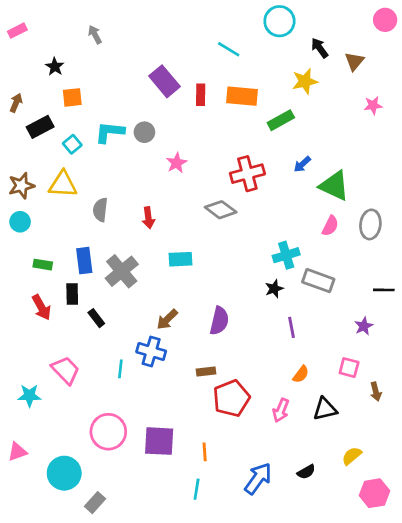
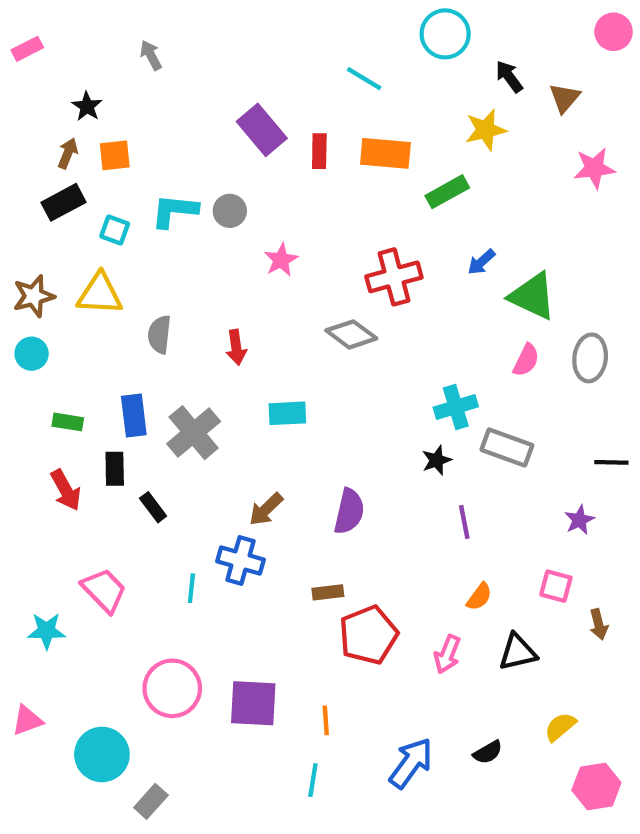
brown arrow: (16, 103) -> (68, 153), moved
pink star: (373, 105) -> (594, 168), size x1.4
cyan square: (72, 144) -> (115, 230), turned -30

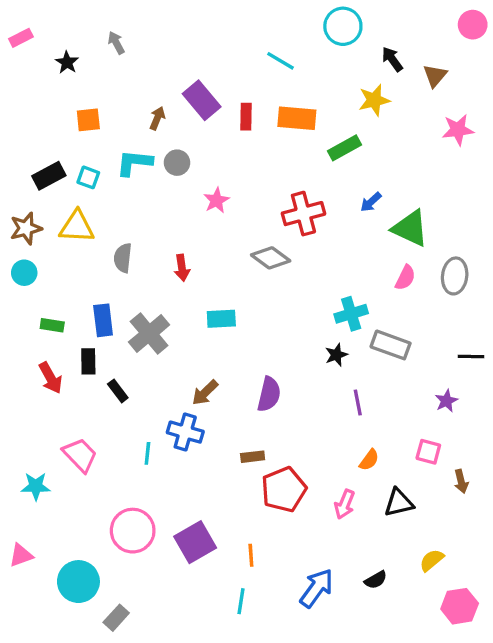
black star: (87, 106) -> (67, 62), moved
brown arrow: (68, 153) -> (157, 118), moved
black rectangle: (64, 202) -> (49, 176), moved
purple square: (253, 703) -> (195, 542), turned -33

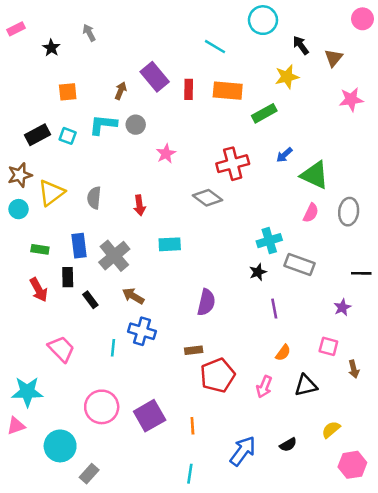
yellow triangle: (77, 227) -> (51, 193), moved, turned -40
brown arrow: (205, 393) -> (133, 296), moved, turned 75
cyan star: (36, 486) -> (27, 392), moved, size x1.4
cyan line: (241, 601) -> (190, 474), moved

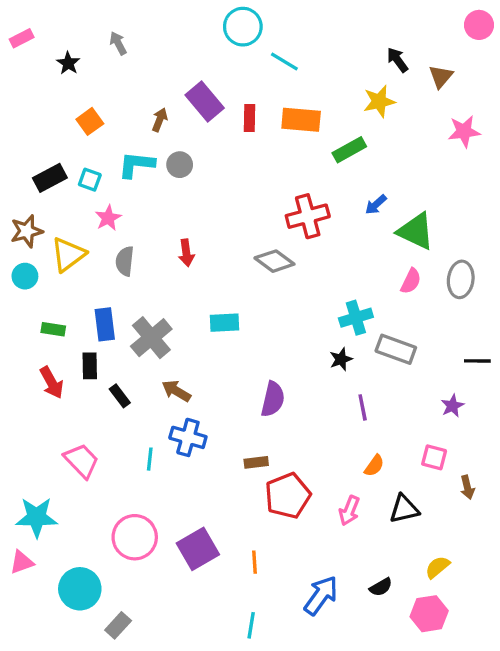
cyan circle: (263, 20) -> (243, 27), moved
orange square: (68, 92) -> (90, 121), turned -30
pink star: (166, 154) -> (108, 218), moved
red arrow: (139, 205) -> (186, 253), moved
pink hexagon: (352, 465) -> (429, 614), moved

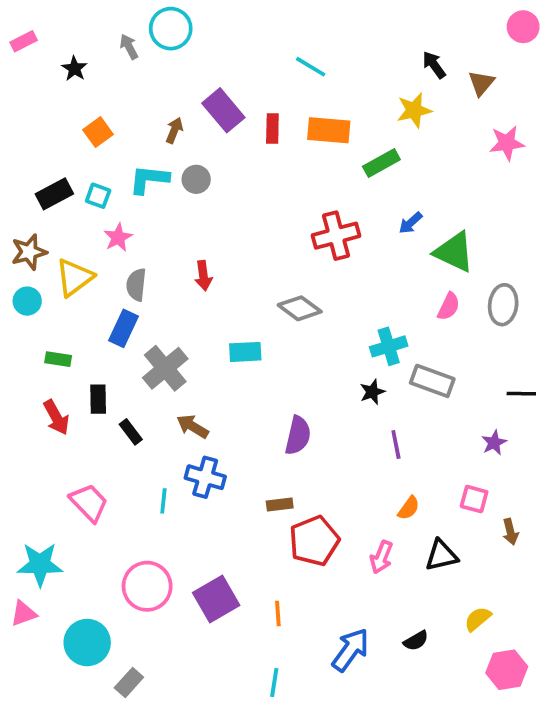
cyan circle: (243, 27) -> (171, 29), moved
gray diamond: (274, 261) -> (300, 308), moved
blue rectangle: (105, 324) -> (123, 328), moved, turned 32
pink hexagon: (429, 614) -> (507, 670), moved

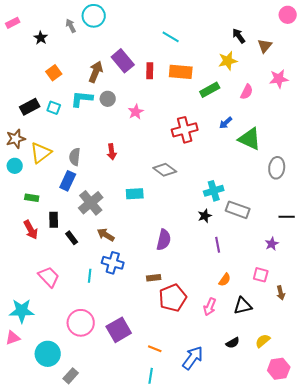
brown arrow: (174, 130) -> (96, 72), size x1.5
pink star: (118, 237) -> (136, 112), moved
pink semicircle: (449, 306) -> (247, 92), moved
orange line: (278, 613) -> (155, 349), moved, turned -64
black semicircle: (416, 641) -> (233, 343), moved

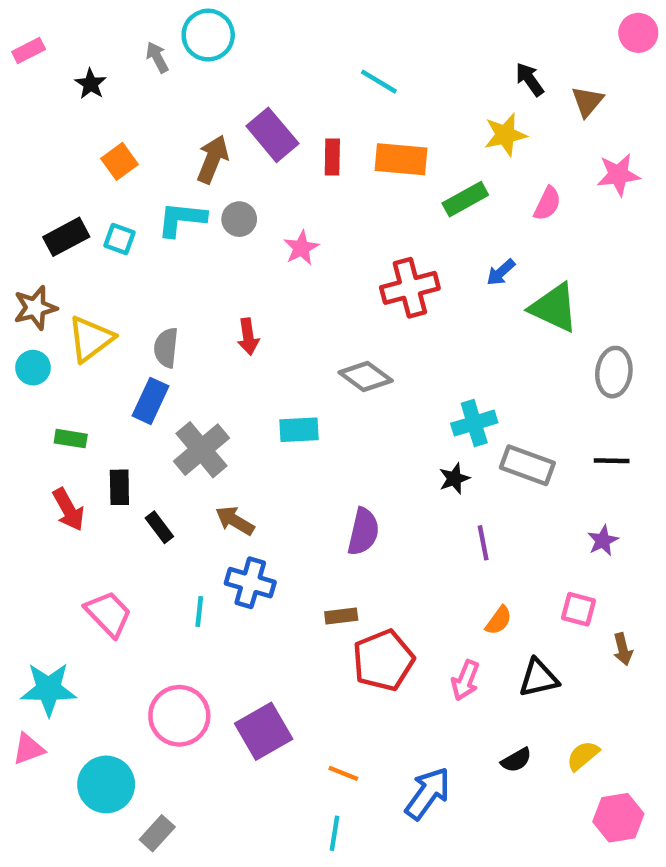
black line: (287, 217) -> (612, 461), moved

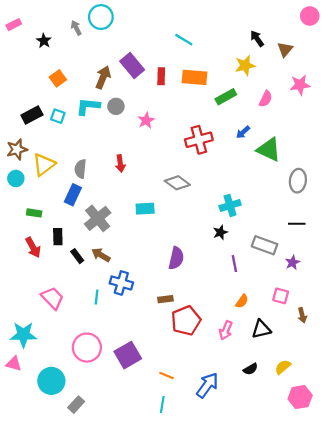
gray rectangle: (527, 465) -> (265, 245), moved
brown arrow: (235, 521) -> (101, 255), moved
pink triangle: (29, 749) -> (14, 364), turned 35

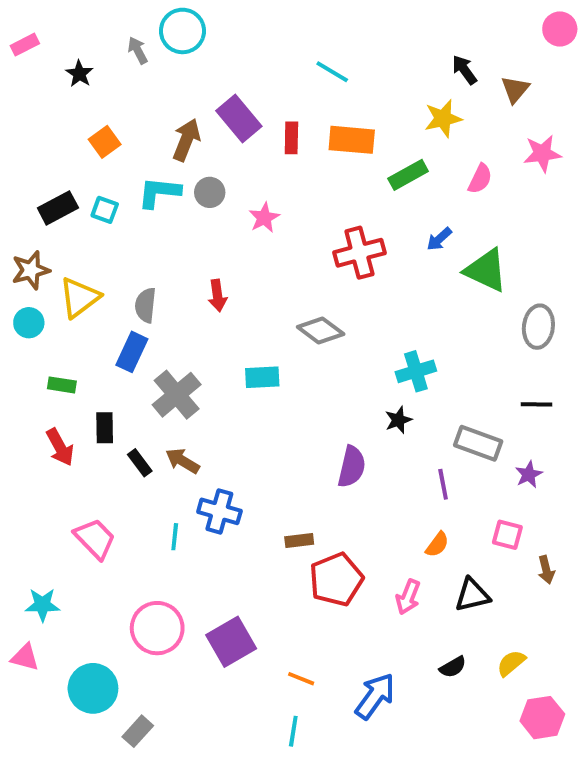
purple semicircle: (176, 258) -> (352, 467), moved
purple line: (234, 264) -> (443, 484), moved
cyan star: (23, 335) -> (42, 605), size x0.7

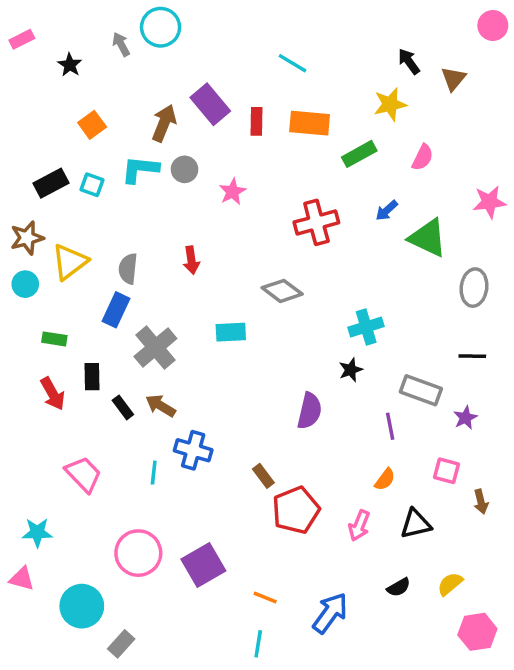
pink star: (542, 153) -> (489, 202), moved
brown rectangle: (299, 541) -> (263, 476), turned 60

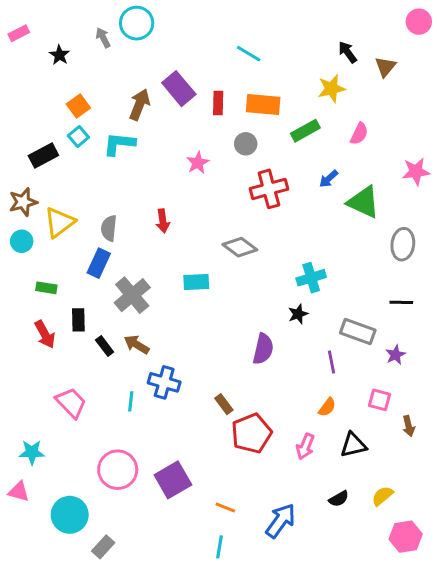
gray circle: (185, 169) -> (246, 144), moved
cyan square: (92, 185) -> (78, 137), moved, turned 30

